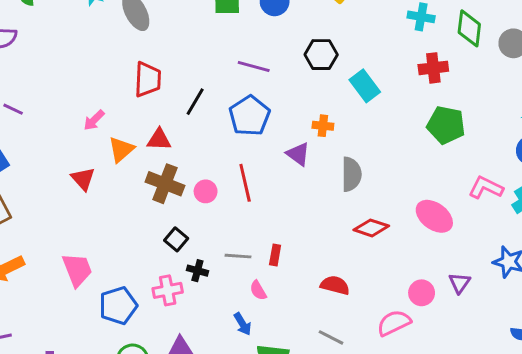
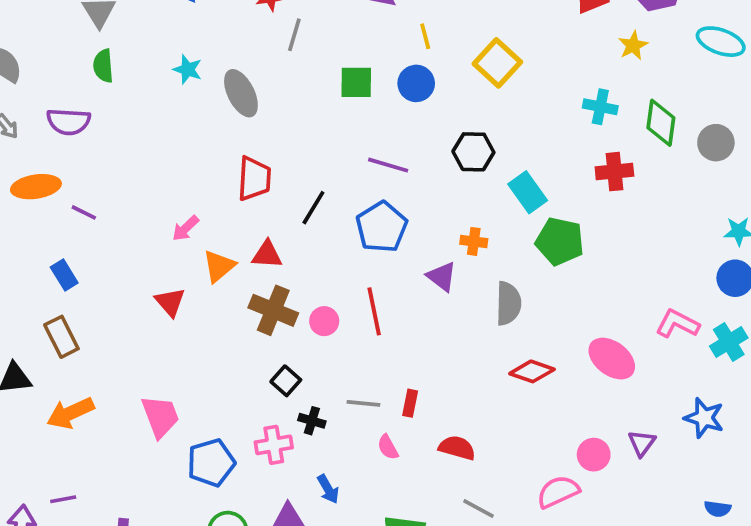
green pentagon: (446, 125) -> (560, 241), moved
red semicircle: (335, 285) -> (457, 448), moved
blue arrow: (243, 324) -> (328, 489), moved

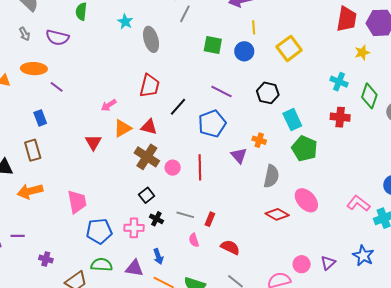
pink ellipse: (612, 359) -> (306, 200), moved

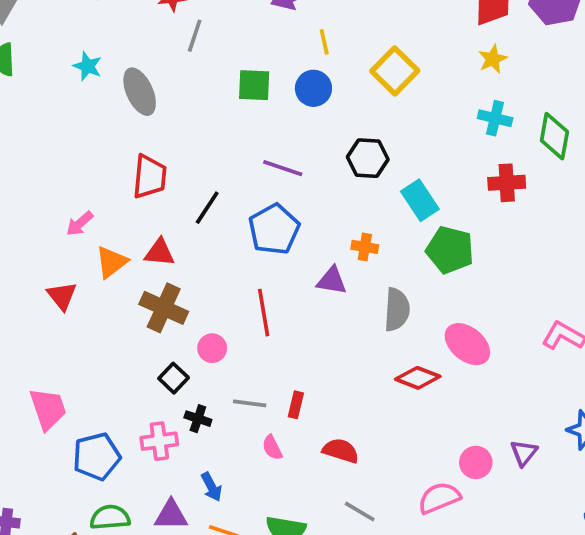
yellow star: (362, 53) -> (493, 59), moved
purple triangle: (239, 156) -> (332, 281), turned -30
pink circle: (173, 168) -> (212, 348), moved

